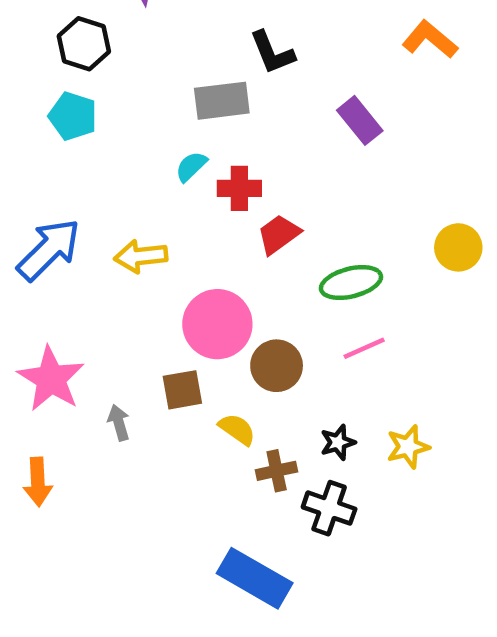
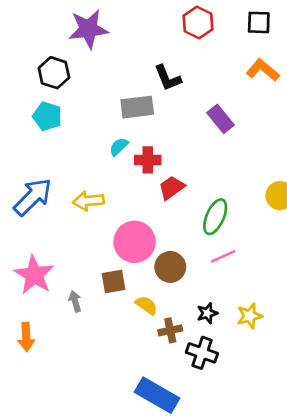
green ellipse: (351, 282) -> (215, 217), turned -52

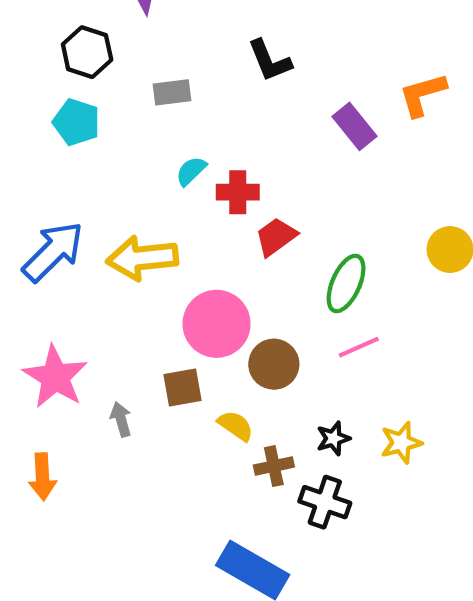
orange L-shape: (263, 70) -> (422, 95), moved, turned -56
gray rectangle: (137, 107) -> (172, 92), moved, size x0.7
yellow arrow: (88, 201) -> (142, 258), size x1.4

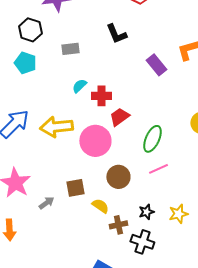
pink circle: (217, 324) -> (95, 141), moved
gray arrow: (121, 419) -> (46, 203), turned 70

